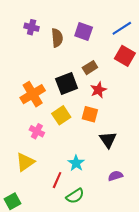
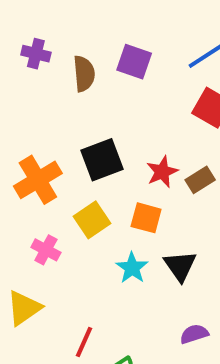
brown rectangle: (90, 68) -> (200, 180), moved
cyan star: (76, 163) -> (132, 268), moved

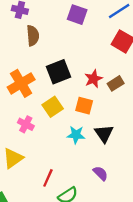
brown semicircle: (84, 74) -> (33, 36), moved
cyan star: (132, 268) -> (76, 135), turned -30
purple semicircle: (194, 334) -> (100, 173), moved, turned 63

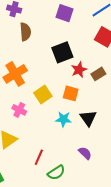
black square: (58, 72) -> (62, 52), moved

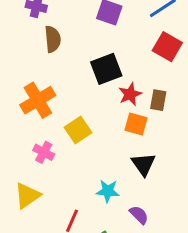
brown rectangle: (98, 74) -> (158, 100), turned -48
orange square: (71, 93) -> (136, 124), moved
cyan star: (63, 119) -> (108, 191), moved

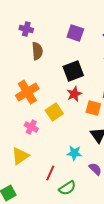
red star: (130, 94) -> (74, 94), moved

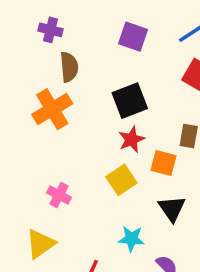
orange cross: (27, 92) -> (52, 109), moved
yellow square: (54, 112) -> (121, 180), moved

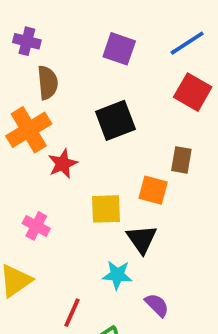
red star: (131, 139) -> (63, 164), moved
yellow square: (121, 180) -> (106, 209), turned 32
black triangle: (172, 208) -> (142, 239), moved

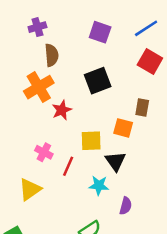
purple cross: (27, 41) -> (37, 27), turned -30
purple semicircle: (157, 305) -> (126, 206), turned 60
red line: (72, 313) -> (68, 166), moved

